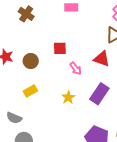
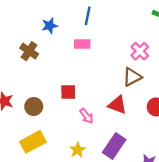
yellow rectangle: (30, 91) -> (33, 142), size x1.5

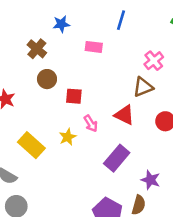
blue line: (88, 16) -> (121, 20), moved
brown circle: (34, 107) -> (47, 79), moved
yellow rectangle: (33, 142) -> (31, 145), turned 65
yellow star: (77, 150) -> (68, 137), moved

